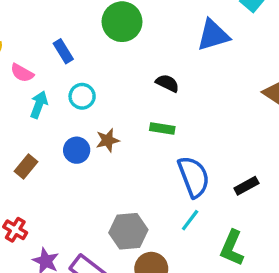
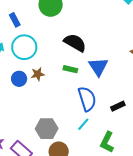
blue triangle: (213, 35) -> (98, 67), moved, turned -50
black semicircle: (167, 83) -> (75, 43), size x1.6
cyan circle: (82, 96) -> (24, 47), size x1.6

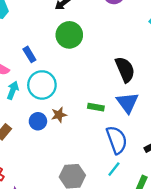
black semicircle: (75, 43) -> (125, 70), moved, turned 40

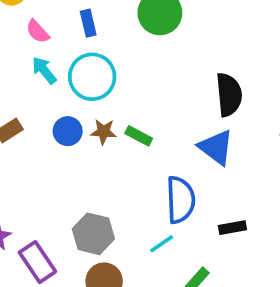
cyan arrow: (13, 90) -> (44, 70), turned -78
blue triangle: (127, 103) -> (216, 147), turned -35
green rectangle: (96, 107) -> (139, 136), moved

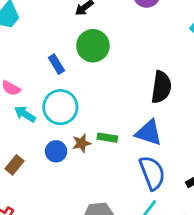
blue rectangle: (88, 23) -> (56, 64), moved
black semicircle: (229, 95) -> (161, 87), turned 32
blue triangle: (216, 147) -> (149, 133), moved

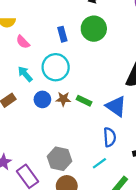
cyan arrow: (25, 114) -> (25, 74), moved
blue semicircle: (152, 173) -> (110, 137), size x0.7

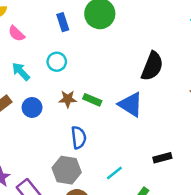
cyan circle: (56, 67) -> (57, 62), size x0.6
blue circle: (42, 99) -> (32, 107), moved
blue semicircle: (110, 137) -> (79, 137), moved

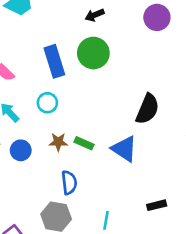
blue rectangle: (63, 22) -> (54, 61), size x1.6
cyan line: (114, 173) -> (106, 220), turned -42

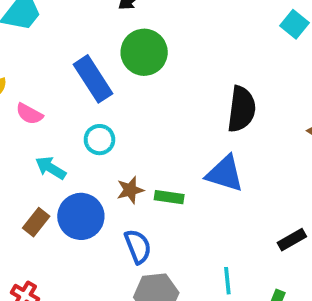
green rectangle: (84, 143) -> (169, 197), moved
blue circle: (21, 150) -> (81, 216), size x1.5
blue semicircle: (69, 183) -> (138, 246), moved

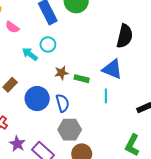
cyan arrow: (51, 168) -> (30, 54), moved
blue circle: (81, 216) -> (37, 99), moved
cyan line: (227, 281) -> (106, 96), moved

